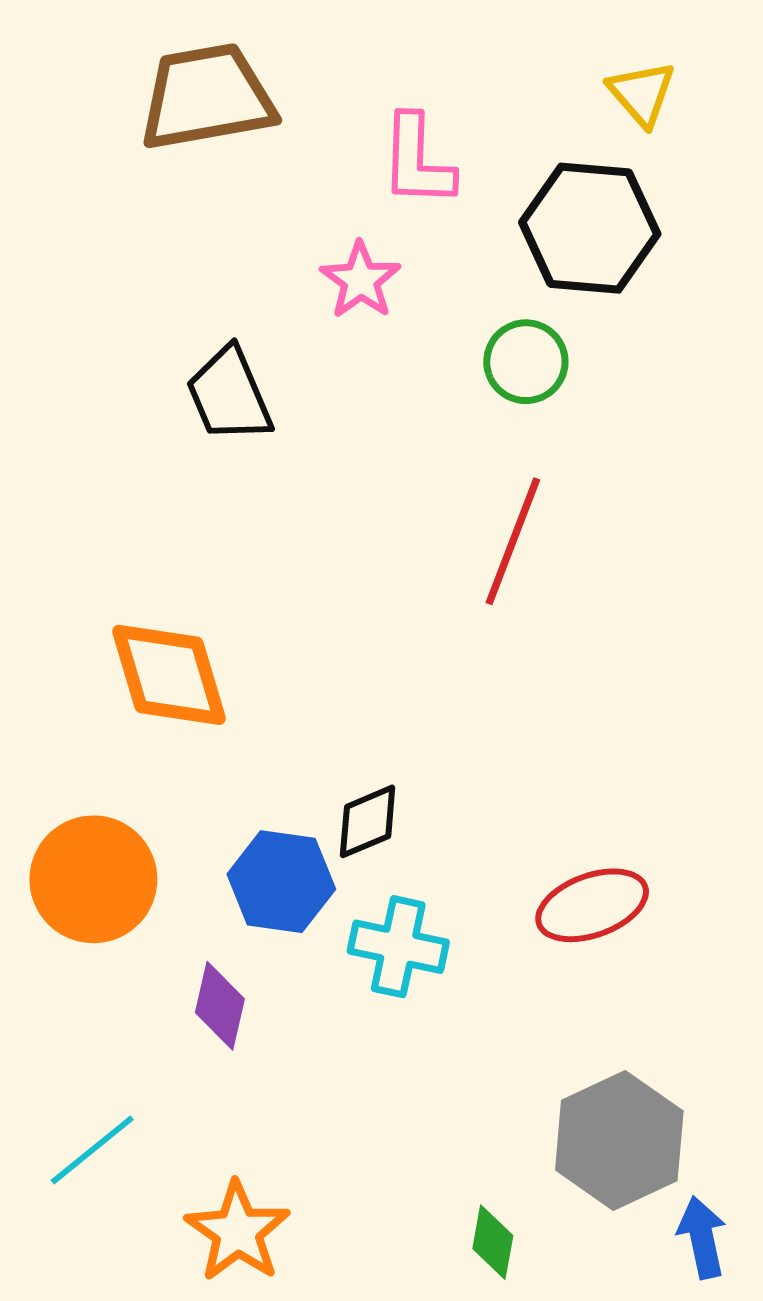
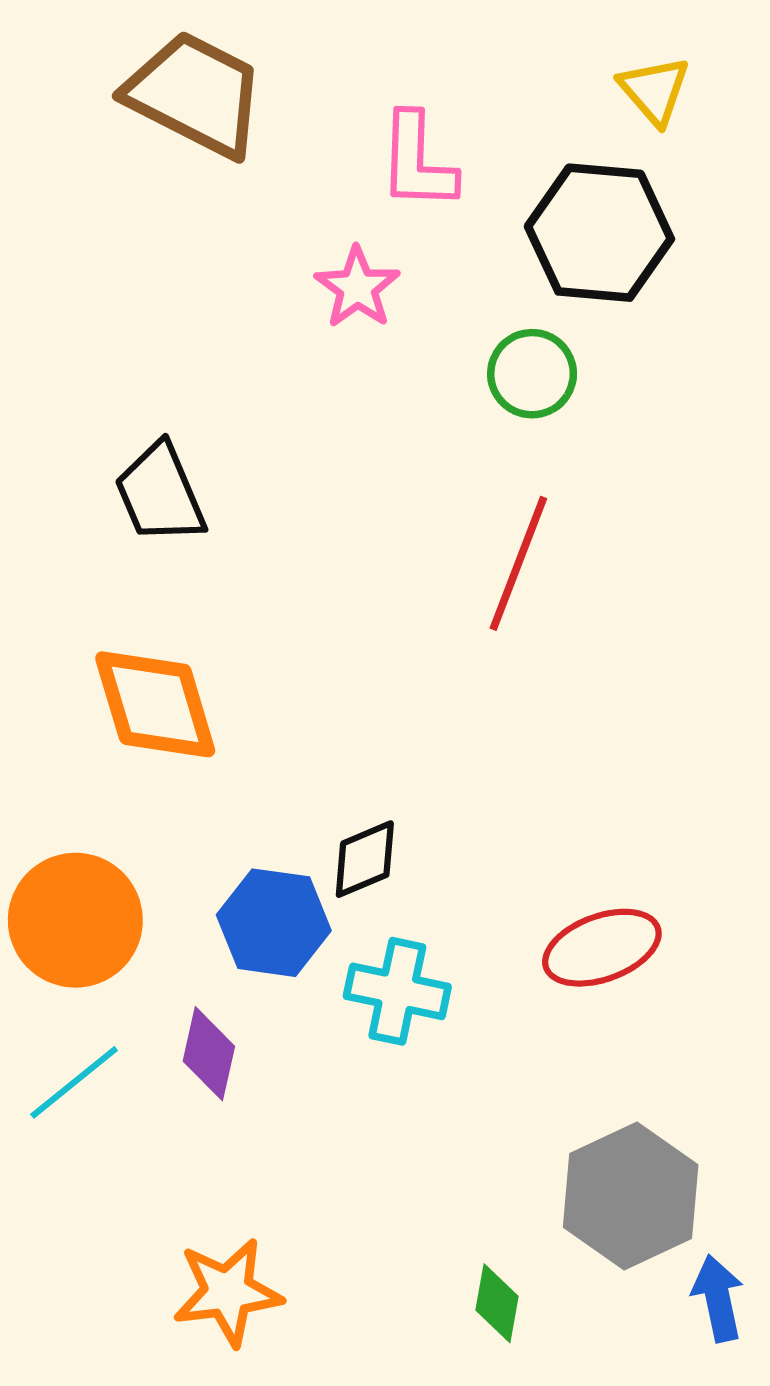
brown trapezoid: (207, 97) -> (195, 94), turned 37
black trapezoid: (229, 395) -> (160, 493), moved
cyan line: (92, 1150) -> (74, 1082), moved
orange star: (238, 1232) -> (228, 1292), turned 30

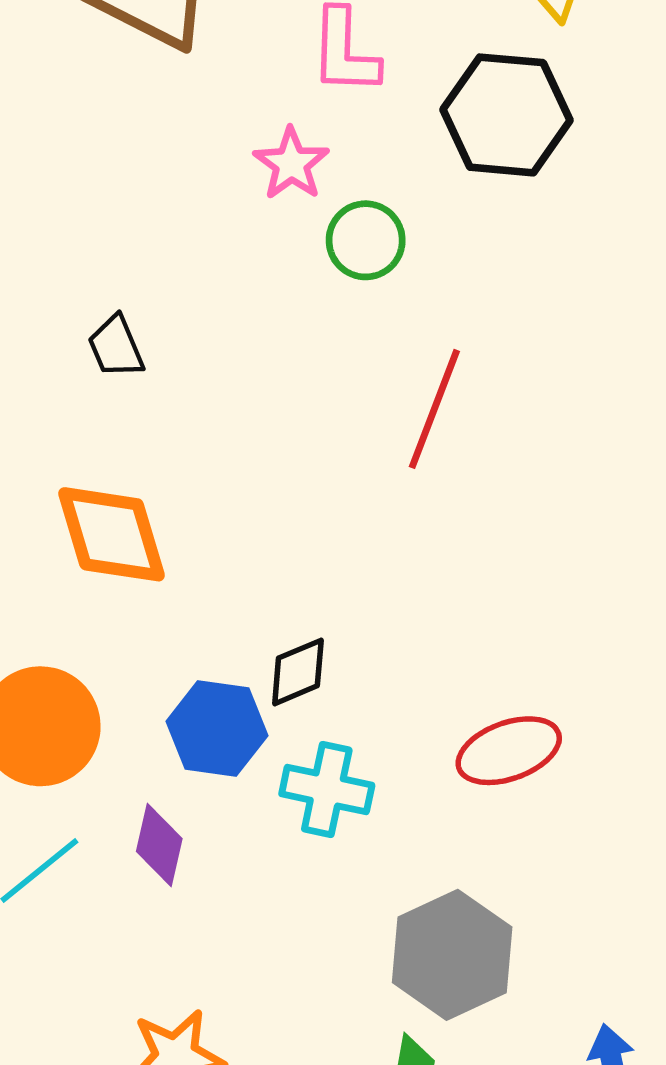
green circle: (532, 374) -> (366, 240), moved
black trapezoid: (160, 493) -> (116, 347), size x0.7
gray hexagon: (631, 1196) -> (452, 955), moved

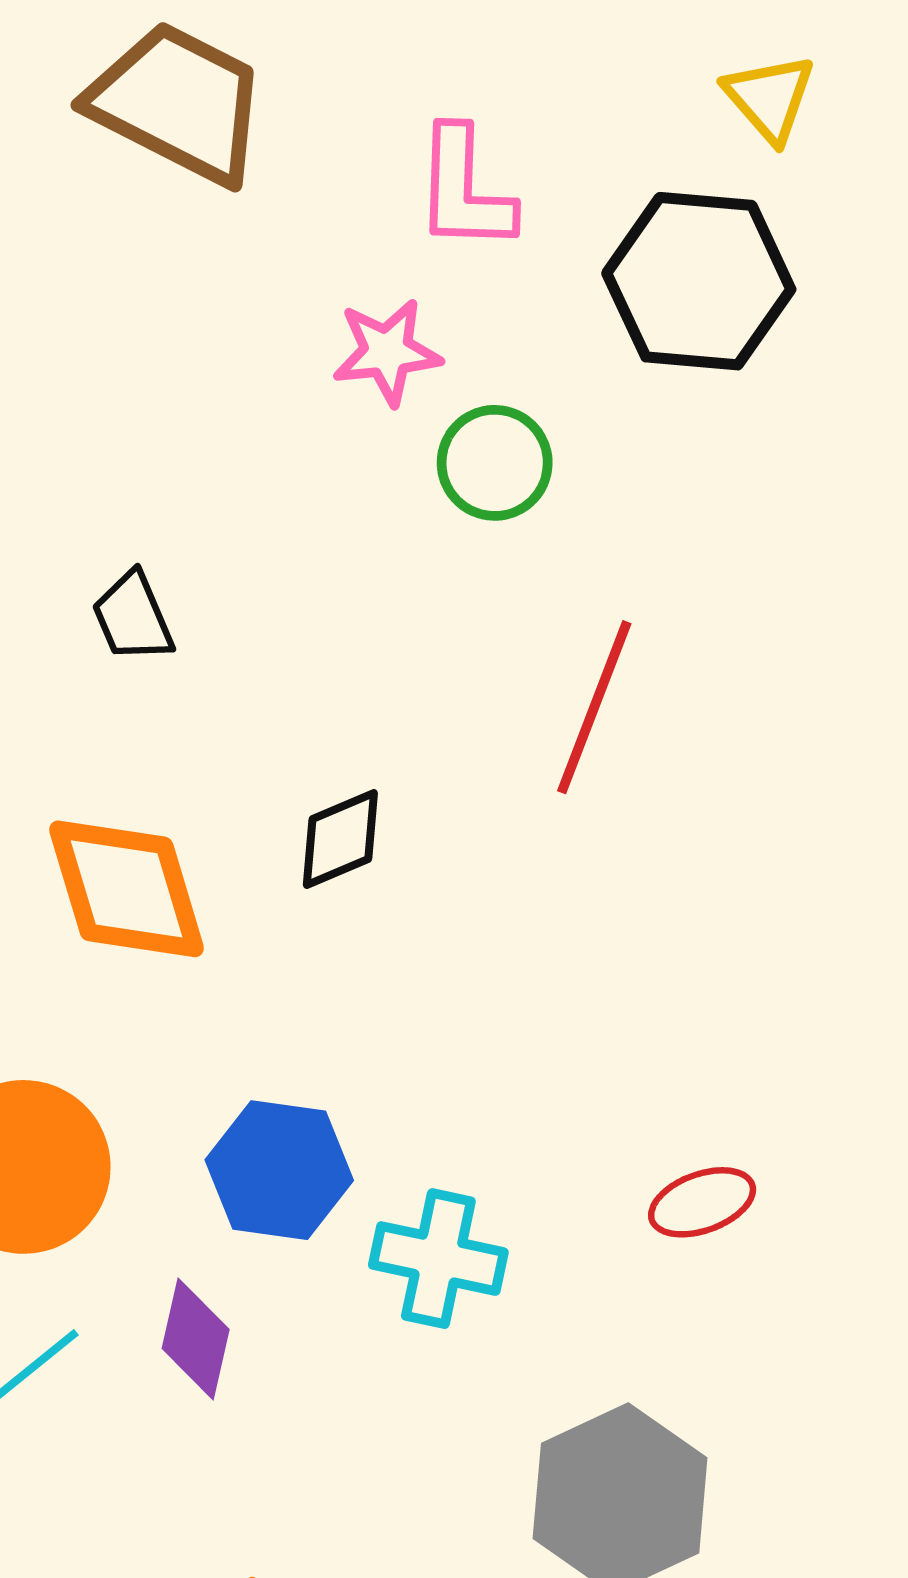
pink star: (291, 164) -> (387, 352), turned 30
black diamond: (298, 672) -> (340, 839), moved
red ellipse: (509, 751) -> (702, 1202), size x0.7

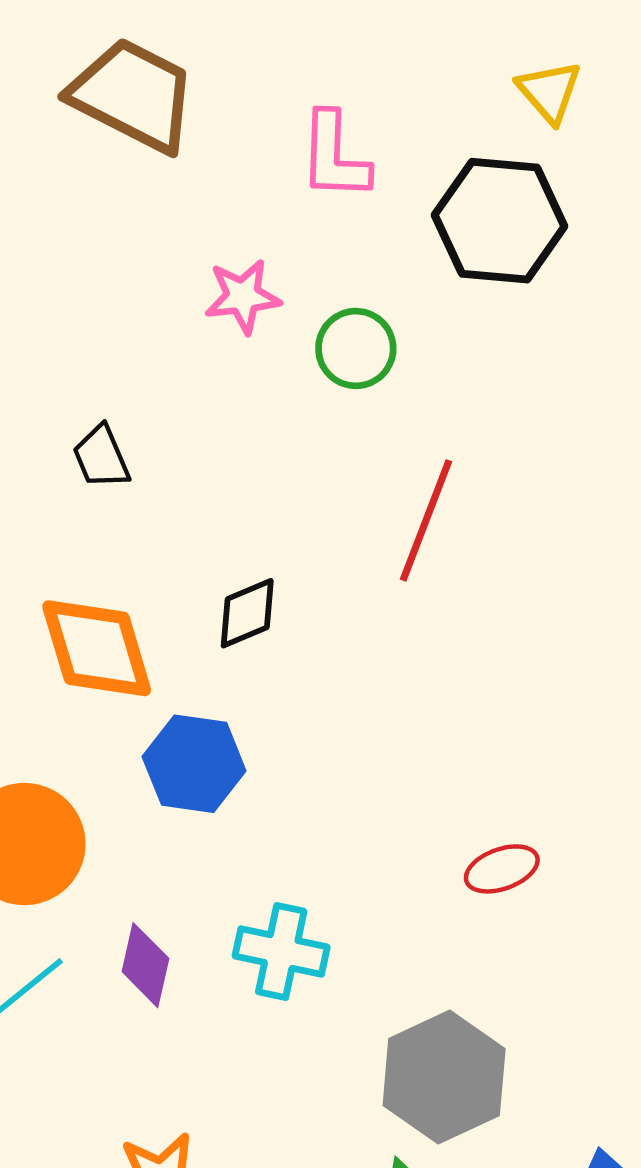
pink star: (387, 352) -> (243, 296), moved
blue hexagon: (279, 1170) -> (194, 764), moved
cyan cross: (438, 1259) -> (281, 952), moved

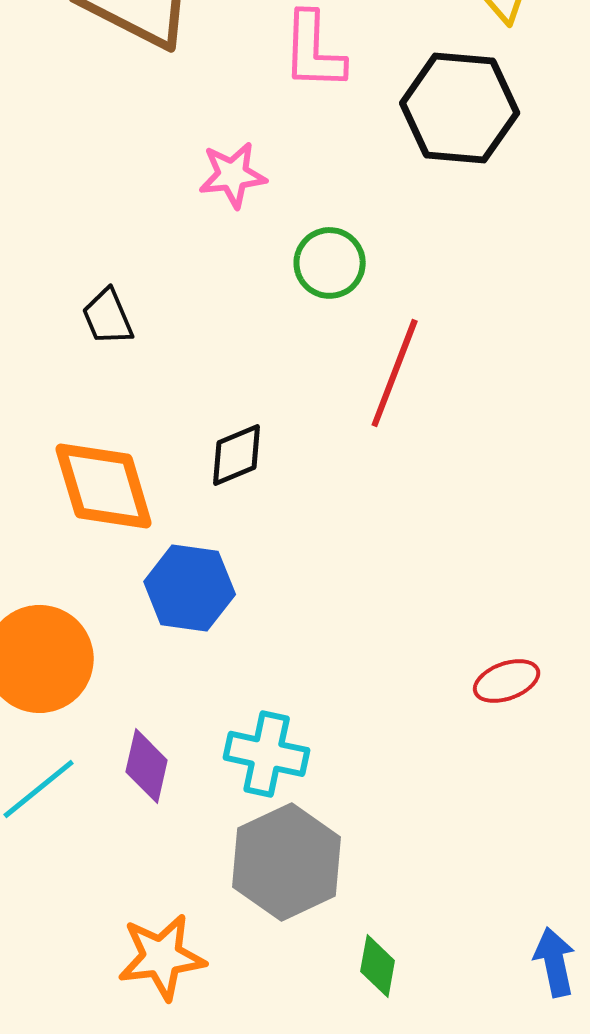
green circle: (356, 348) -> (330, 263), moved
red ellipse: (502, 869) -> (507, 681), moved
gray hexagon: (444, 1077) -> (287, 862), moved

